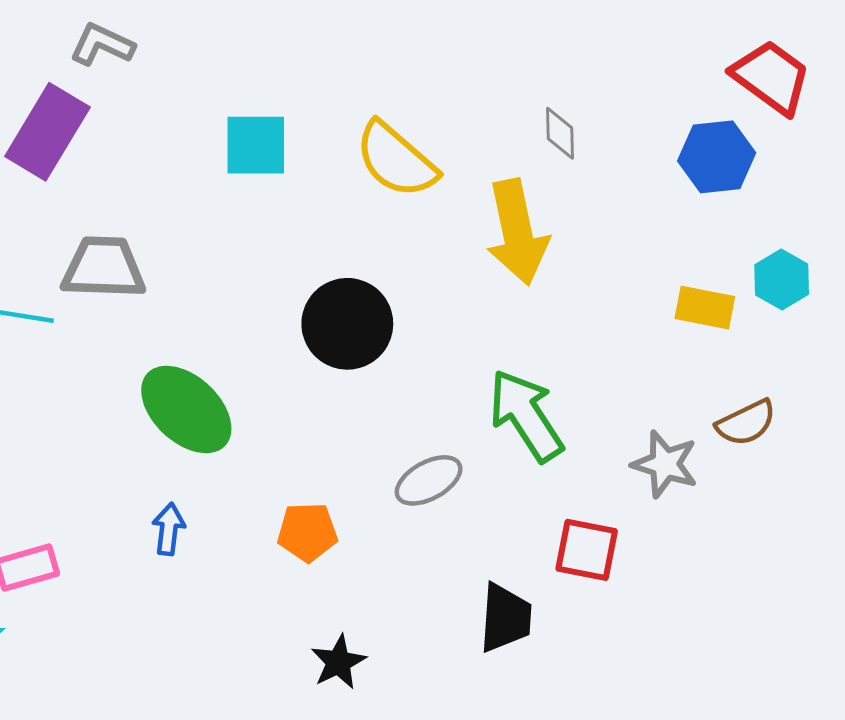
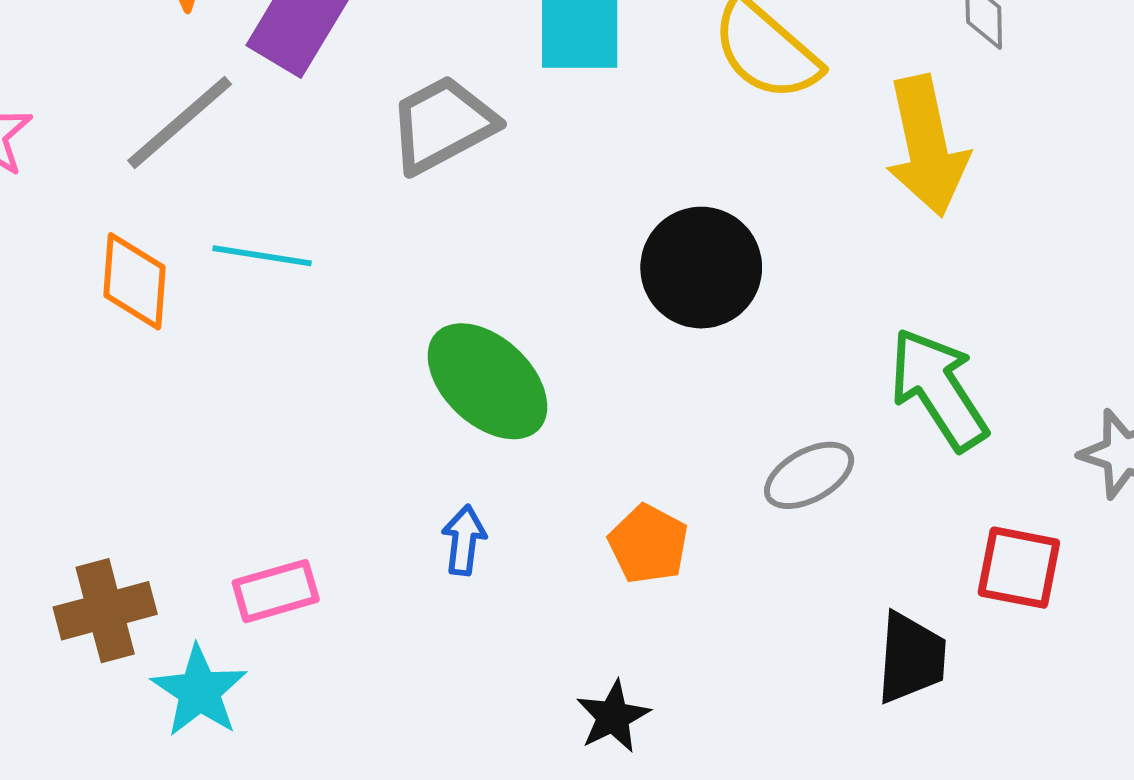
gray trapezoid: (104, 268) -> (442, 124), moved, turned -30
orange pentagon: (307, 532) -> (648, 544), turned 30
black star: (338, 662) -> (613, 717), moved

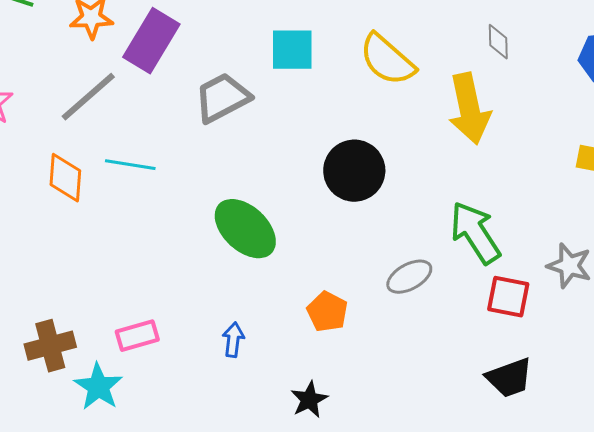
blue arrow: (464, 540) -> (233, 340), moved
red square: (1019, 568) -> (508, 297), moved
black trapezoid: (911, 658) -> (509, 378), moved, turned 66

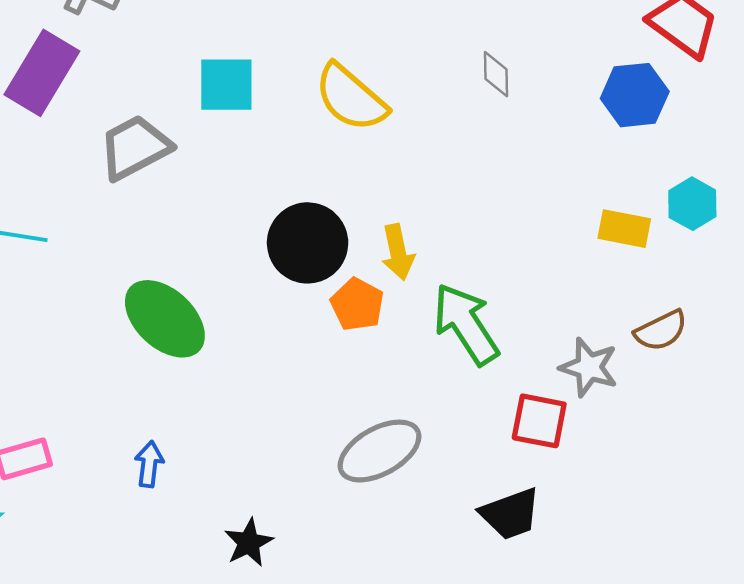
yellow arrow: (469, 109) -> (398, 252), moved, size x0.6
gray ellipse: (409, 277) -> (380, 451), moved, size x1.4
red square: (508, 297) -> (539, 421), moved
orange pentagon: (327, 312) -> (357, 304), moved

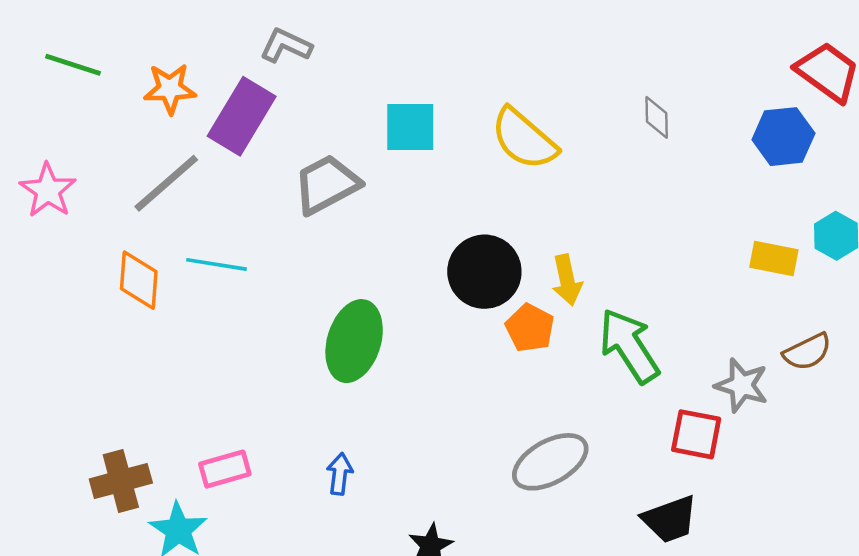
green ellipse: (165, 319) -> (354, 341), turned 64

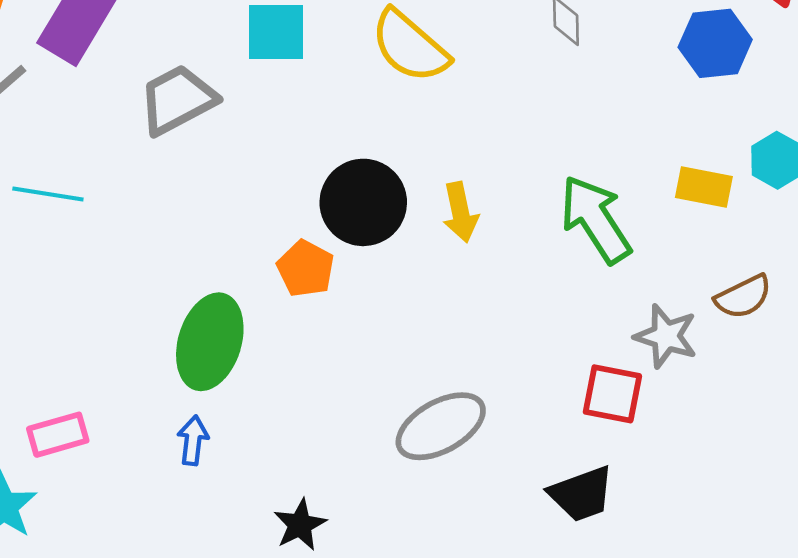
orange pentagon: (530, 328) -> (306, 269), moved
green ellipse: (354, 341) -> (210, 342), moved
green arrow: (629, 346) -> (596, 219), moved

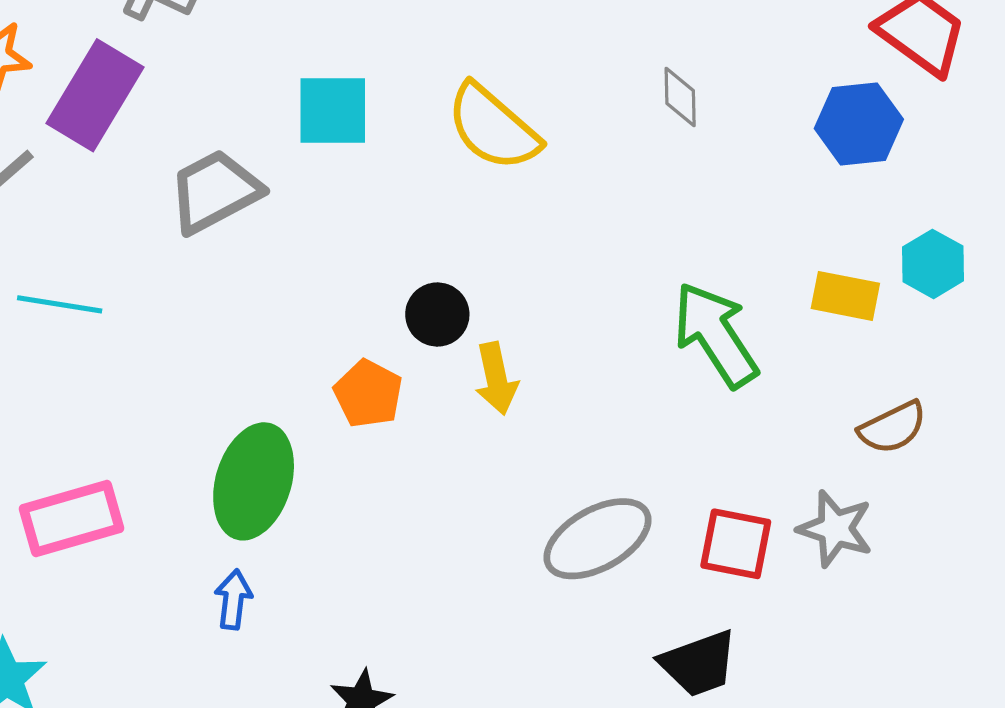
black circle: (363, 202) -> (437, 314), size x0.6
yellow arrow: (460, 212) -> (496, 379), moved
gray star: (666, 336) -> (835, 529), moved
gray ellipse: (441, 426) -> (597, 539), moved
pink rectangle: (58, 435) -> (71, 519), moved, size x1.4

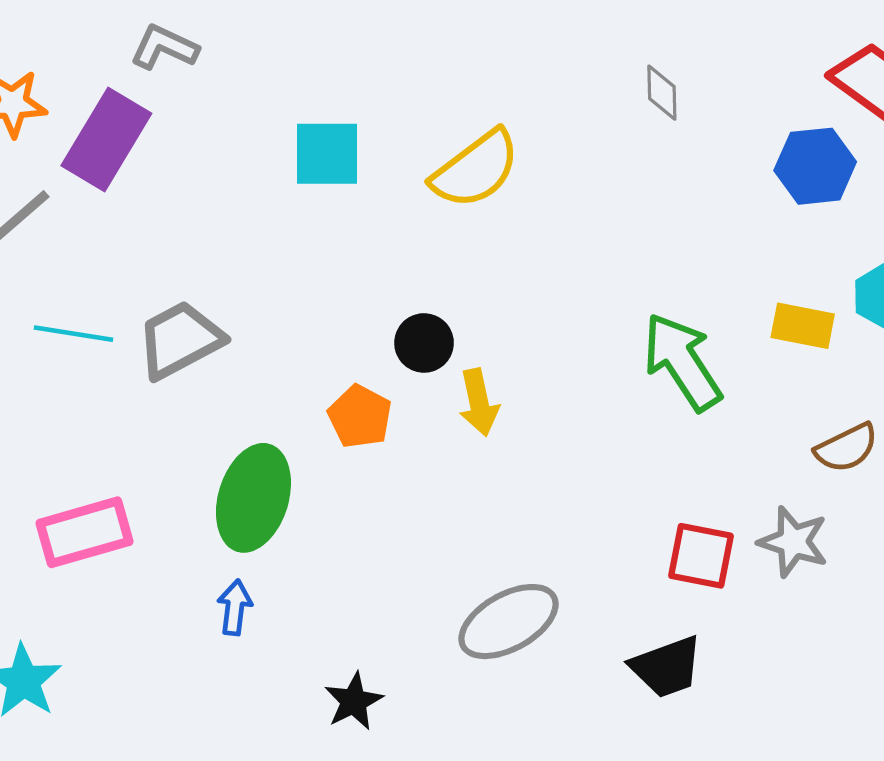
gray diamond: (680, 97) -> (662, 93), moved
yellow semicircle: (493, 127) -> (476, 169), turned -78
gray trapezoid: (215, 191) -> (180, 340), moved
gray ellipse: (597, 539) -> (509, 622), moved

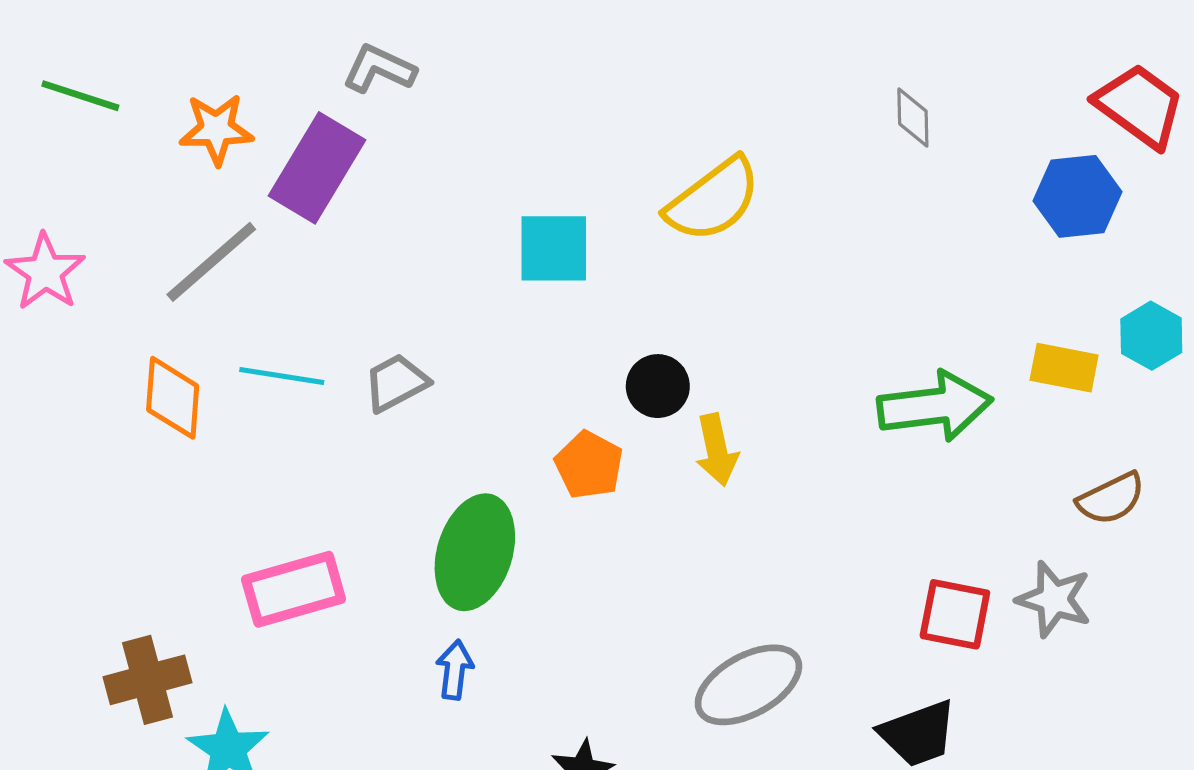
cyan square: (327, 154) -> (554, 248), moved
gray trapezoid: (180, 340) -> (396, 383), size x0.7
green arrow: (682, 362) -> (935, 406), turned 116

